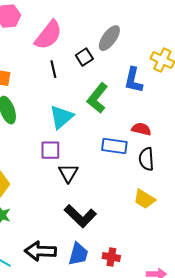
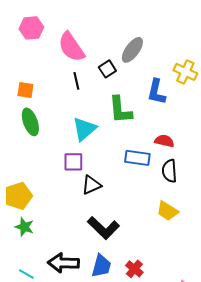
pink semicircle: (48, 35) -> (71, 47), turned 108
green L-shape: (97, 98) -> (120, 110), turned -44
black triangle: (68, 173) -> (91, 185), turned 35
red cross: (111, 257) -> (134, 269), turned 30

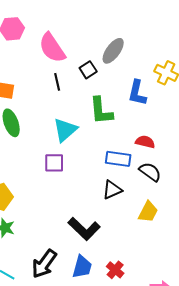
black semicircle: (169, 171) -> (150, 172), turned 130
black triangle: (91, 185) -> (112, 190), moved
yellow trapezoid: (167, 211) -> (148, 212), turned -95
black arrow: (63, 263) -> (44, 264), turned -56

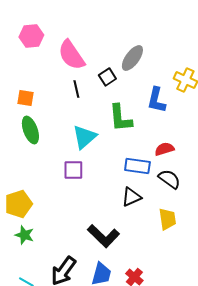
red semicircle: (145, 142) -> (164, 149), turned -30
yellow trapezoid: (148, 212) -> (167, 219), turned -35

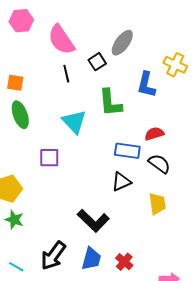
cyan triangle: (84, 137) -> (74, 122), turned -32
purple square: (73, 170) -> (49, 158), moved

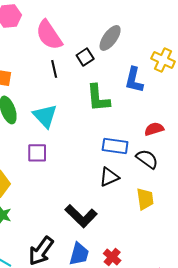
cyan triangle: (74, 122) -> (45, 116), moved
red semicircle: (154, 134) -> (154, 129), moved

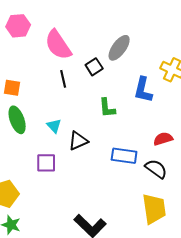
green L-shape: (98, 98) -> (107, 108), size x0.7
cyan triangle: (45, 116) -> (54, 126), size x0.6
black triangle: (109, 177) -> (78, 141), moved
yellow trapezoid: (145, 199) -> (154, 209), size x1.4

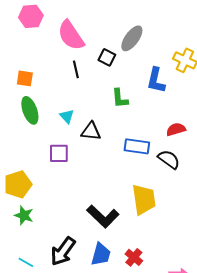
black square: (94, 67) -> (107, 57), turned -30
black triangle: (78, 141) -> (91, 131), turned 30
yellow trapezoid: (154, 209) -> (144, 199), moved

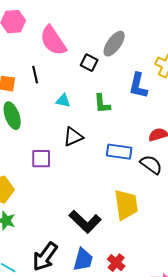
black line: (76, 69) -> (35, 75), moved
cyan triangle: (67, 116) -> (63, 101), moved, turned -35
black triangle: (91, 131) -> (73, 137), turned -30

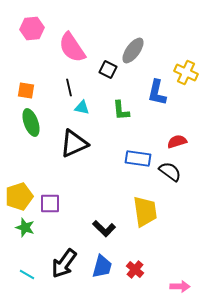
black line: (35, 75) -> (69, 88), moved
black triangle: (73, 137) -> (74, 144), moved, size x1.4
purple square: (41, 159) -> (50, 204), moved
black L-shape: (85, 222) -> (104, 228), size x0.7

